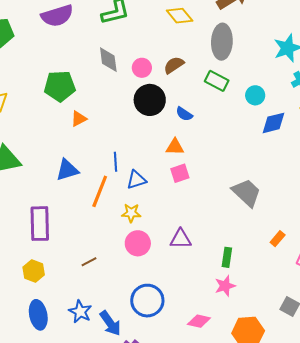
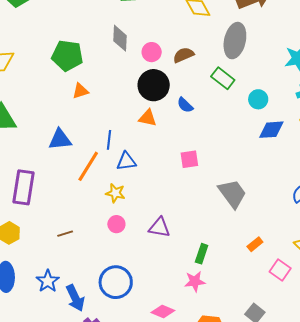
orange triangle: (175, 147) -> (148, 118), moved
pink square: (180, 173) -> (189, 159), moved
pink circle: (138, 243) -> (116, 224), size x0.7

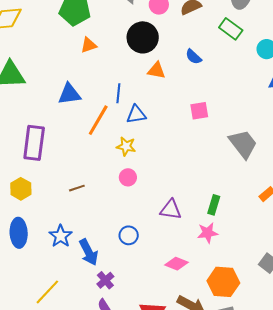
black circle: (154, 85) -> (143, 37), moved
purple triangle: (159, 227) -> (171, 210), moved
blue circle: (116, 282) -> (129, 235), size x0.6

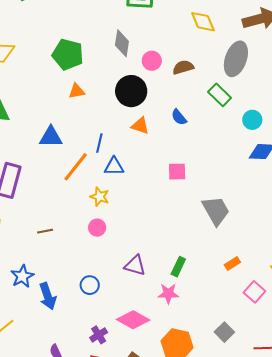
pink diamond: (176, 264) -> (133, 320), size x1.4
purple cross: (105, 280) -> (99, 335), moved

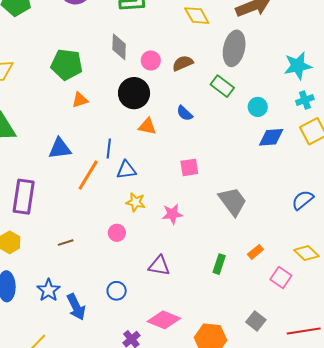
yellow star: (100, 197) -> (136, 202), moved
green rectangle: (178, 267) -> (219, 264), moved
pink star: (168, 294) -> (172, 214), moved

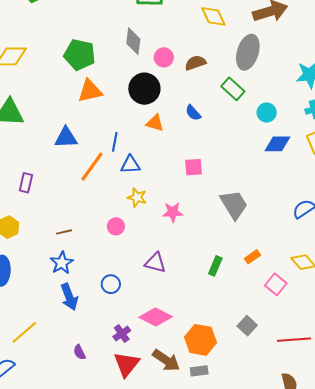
orange triangle: (80, 100) -> (90, 91), size x1.5
purple rectangle: (24, 197) -> (26, 183), size x0.6
blue star: (49, 290) -> (62, 263), moved

